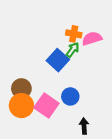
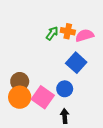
green arrow: (73, 50) -> (52, 33), moved
blue square: (58, 60) -> (76, 63), moved
black arrow: (84, 126) -> (65, 116), moved

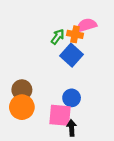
pink semicircle: (85, 35) -> (87, 25), moved
blue square: (76, 63) -> (72, 55), moved
pink square: (43, 97) -> (60, 115), moved, turned -30

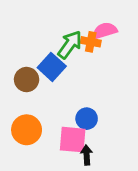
green arrow: (58, 37) -> (70, 45), size x1.5
blue square: (72, 55) -> (52, 67), moved
brown circle: (22, 90) -> (27, 80), moved

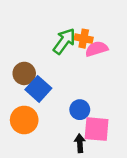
pink semicircle: (105, 31) -> (97, 49), moved
blue square: (52, 67) -> (38, 89), moved
pink square: (73, 140) -> (97, 129), moved

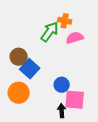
orange cross: (84, 39) -> (65, 21), moved

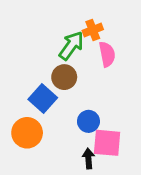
orange cross: (65, 21) -> (93, 30), turned -32
pink semicircle: (75, 38) -> (107, 54), turned 96
brown circle: (19, 57) -> (64, 77), moved

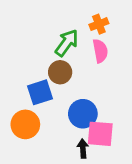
orange cross: (93, 30) -> (99, 24), moved
blue square: (43, 99) -> (40, 92), turned 30
blue circle: (88, 121) -> (83, 114), size x1.4

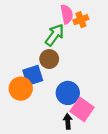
pink semicircle: (100, 51) -> (67, 14), moved
orange circle: (25, 124) -> (21, 89), moved
pink square: (100, 134) -> (82, 109), turned 30

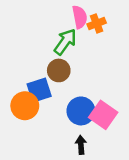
pink square: (82, 109) -> (103, 115), moved

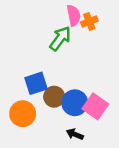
brown circle: (59, 70) -> (54, 97), moved
orange circle: (25, 106) -> (23, 114), moved
black arrow: (81, 145) -> (75, 134), turned -63

